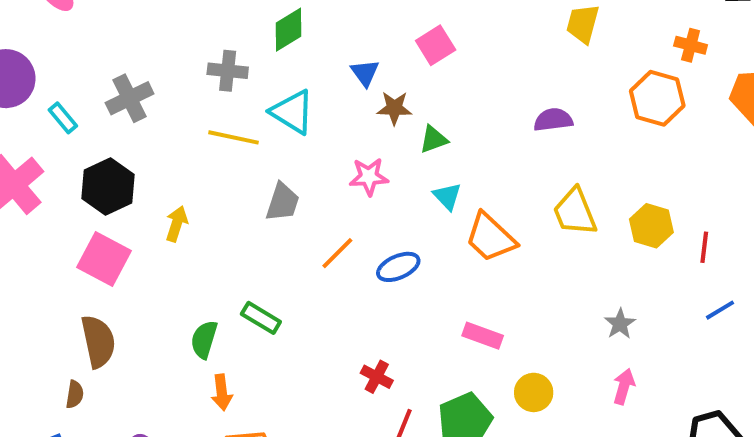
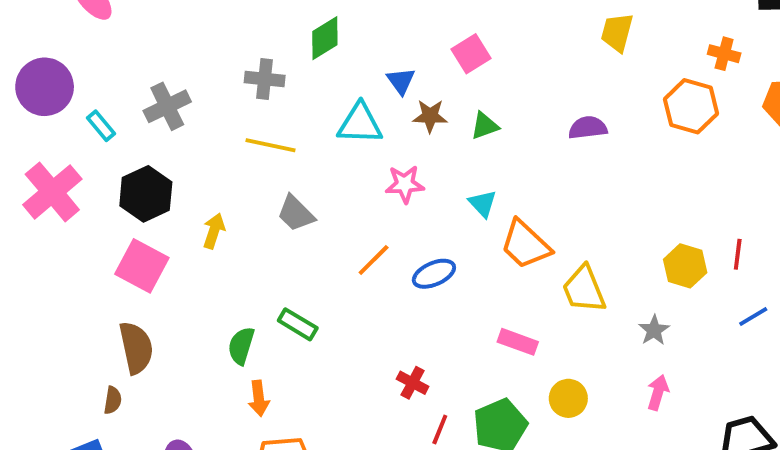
cyan triangle: (292, 112) -> (360, 124), moved, turned -30
green triangle: (434, 139) -> (485, 126), moved
gray trapezoid: (283, 202) -> (296, 213), moved, turned 117
yellow trapezoid: (575, 212) -> (584, 289), moved
yellow hexagon: (651, 226) -> (685, 266), moved

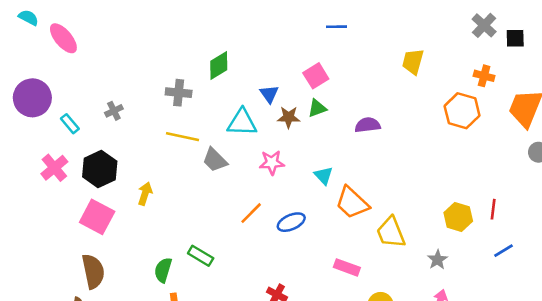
gray cross: (167, 106) -> (114, 111), size x0.6
green triangle: (485, 126) -> (317, 108), moved
purple semicircle: (588, 128) -> (368, 125), moved
pink cross: (52, 192) -> (54, 168), moved, size x0.7
gray trapezoid: (296, 213) -> (215, 160), moved

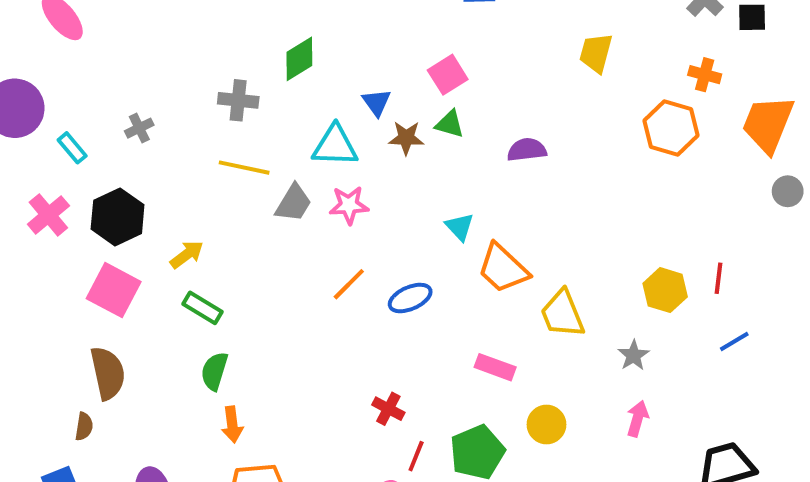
green triangle: (317, 108) -> (450, 124), turned 36
gray trapezoid: (215, 160) -> (293, 203), turned -104
pink star: (272, 163) -> (349, 205), moved
yellow arrow: (145, 194) -> (187, 255), turned 35
green rectangle: (201, 256) -> (203, 308), moved

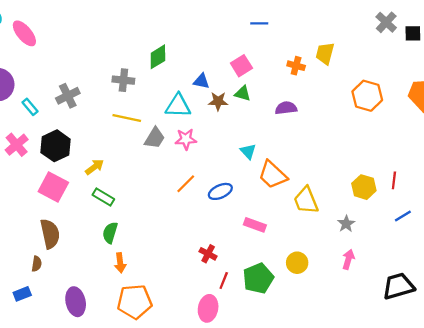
orange cross: (705, 75) -> (296, 66), moved
blue triangle: (377, 102) -> (201, 81), turned -42
gray cross: (139, 128) -> (68, 96), size x1.5
pink rectangle: (495, 367) -> (255, 225), moved

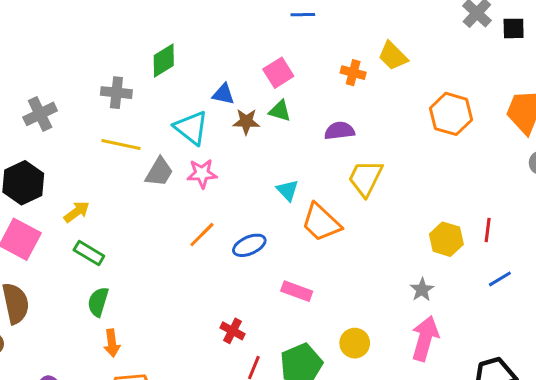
yellow trapezoid: (325, 53) -> (393, 56), turned -60
cyan triangle: (178, 106) -> (191, 128), turned 36
yellow trapezoid: (306, 200) -> (365, 178), moved, turned 48
pink arrow: (348, 259) -> (425, 338), size x1.6

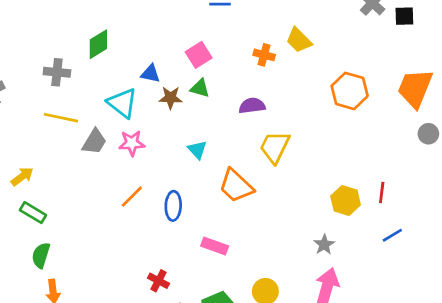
cyan triangle: (288, 190) -> (197, 150), moved
blue ellipse: (249, 245) -> (173, 206), turned -64

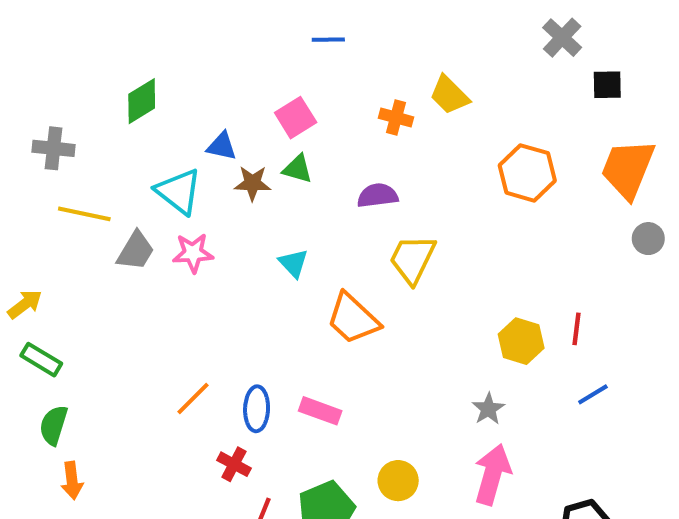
black square: (404, 16) -> (607, 85), moved
gray cross: (57, 72) -> (54, 148), moved
orange line: (132, 197) -> (193, 399), moved
blue ellipse: (173, 206) -> (257, 409), moved

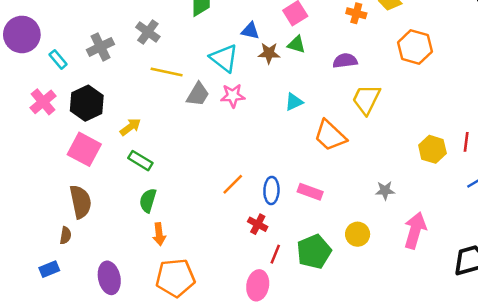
gray cross: (54, 148) -> (148, 32), turned 30
orange hexagon: (527, 173) -> (415, 47), moved
cyan triangle: (293, 263) -> (294, 102), turned 48
gray star: (488, 409) -> (385, 190), moved, turned 30

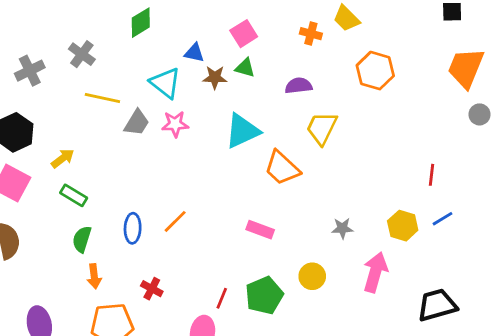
cyan triangle: (294, 102) -> (242, 131), size x1.8
yellow hexagon: (432, 149) -> (403, 226), moved
blue ellipse: (271, 190) -> (133, 228), moved
red cross: (258, 224) -> (152, 289), moved

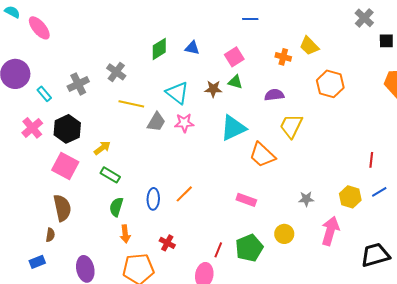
blue triangle: (194, 53) -> (192, 48), moved

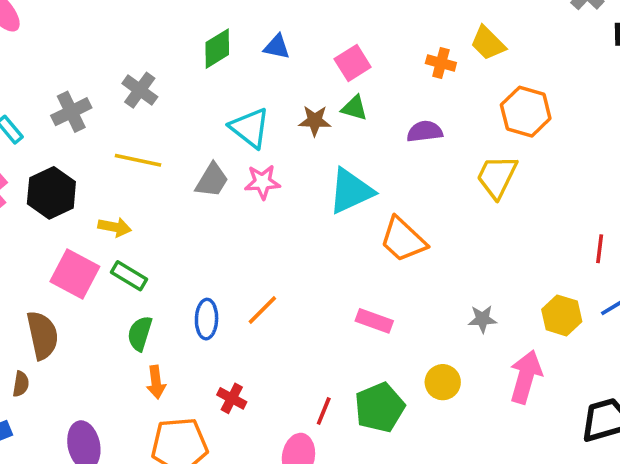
yellow line: (131, 104) -> (138, 160), moved
yellow trapezoid: (291, 126) -> (497, 177), moved
yellow arrow: (102, 148) -> (115, 227), turned 48
pink square: (65, 166) -> (75, 274), moved

